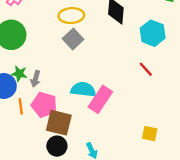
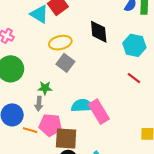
green star: (19, 74) -> (45, 88), moved
pink rectangle: (100, 99) -> (99, 112), turned -55
orange line: (21, 106) -> (30, 130), turned -56

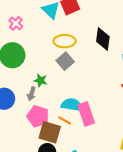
orange line: (30, 130) -> (65, 120), moved

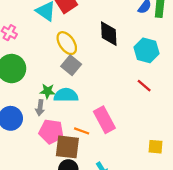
yellow ellipse: (65, 41) -> (67, 43), turned 65
cyan semicircle: (72, 105) -> (66, 95), moved

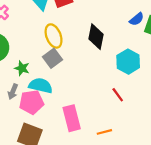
green star: (48, 91) -> (22, 68), moved
pink pentagon: (51, 131) -> (31, 102), moved, turned -30
orange line: (82, 131) -> (104, 132), moved, turned -48

